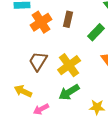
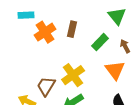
brown trapezoid: (38, 61) -> (46, 86), moved

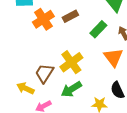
brown rectangle: (72, 29) -> (70, 16), turned 49

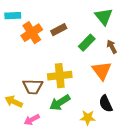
yellow cross: (71, 62) -> (60, 76), turned 30
brown trapezoid: (44, 73) -> (33, 87), turned -120

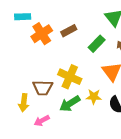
yellow cross: (60, 76) -> (70, 77), turned 30
yellow arrow: (14, 102) -> (24, 103), turned -108
yellow star: (88, 118) -> (94, 97), moved

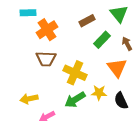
brown rectangle: (69, 31) -> (87, 21), moved
brown trapezoid: (43, 88) -> (46, 59), moved
yellow arrow: (24, 103) -> (29, 99), turned 72

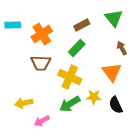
cyan rectangle: (28, 13) -> (13, 25), moved
green rectangle: (102, 40) -> (77, 48), moved

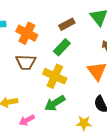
orange cross: (42, 34) -> (27, 33), turned -30
yellow star: (94, 97) -> (84, 123), moved

